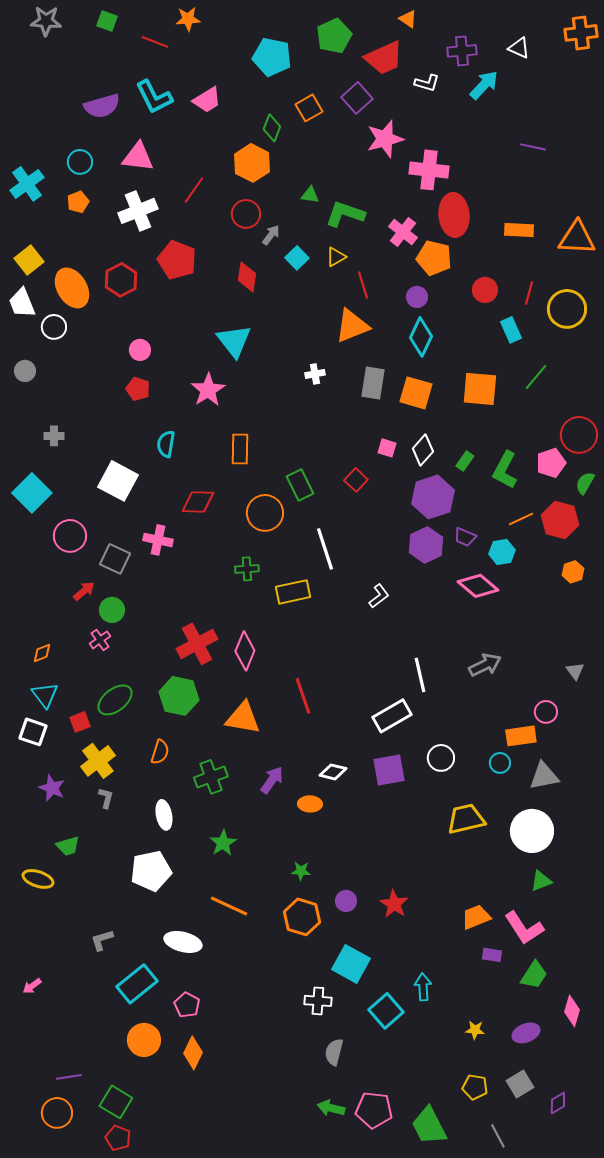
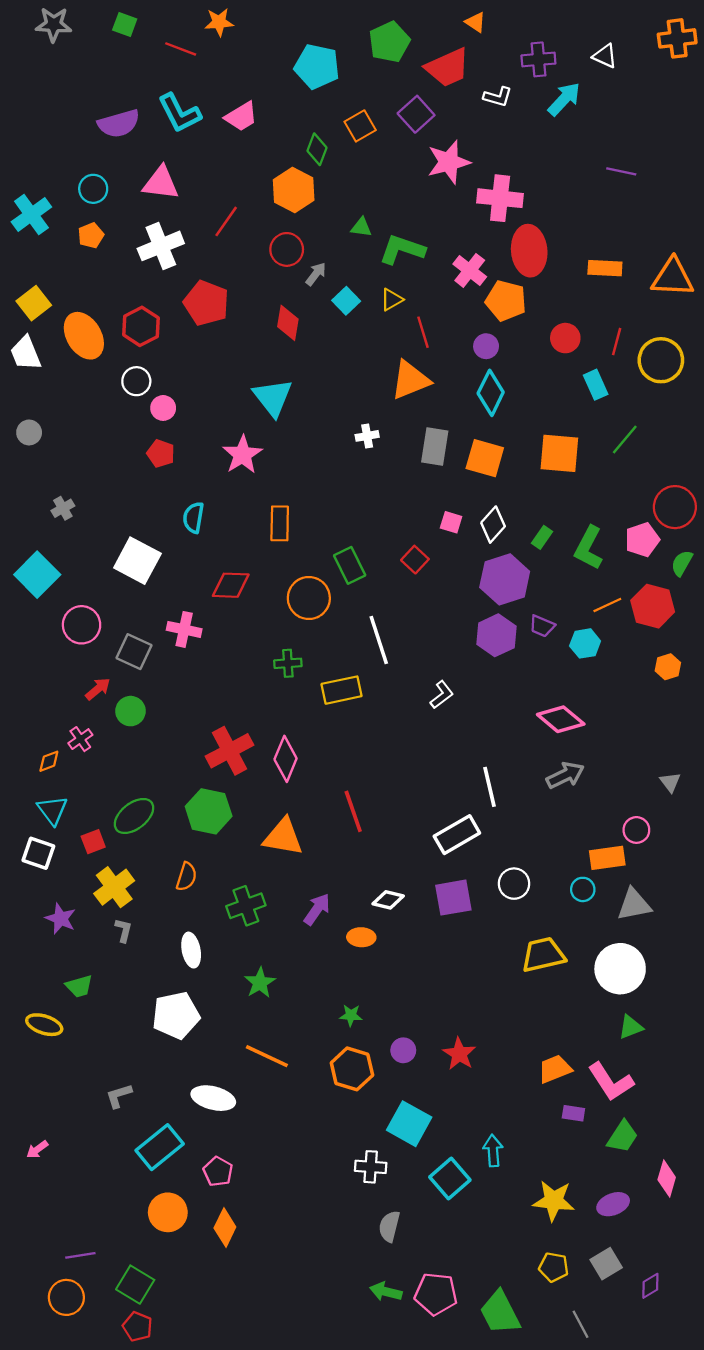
white circle: (54, 327) -> (136, 381), moved
gray cross: (54, 436) -> (63, 508), turned -30
pink diamond: (478, 586) -> (561, 719), moved
pink cross: (100, 640) -> (80, 739), moved
yellow star: (475, 1030) -> (554, 1201), size x1.8

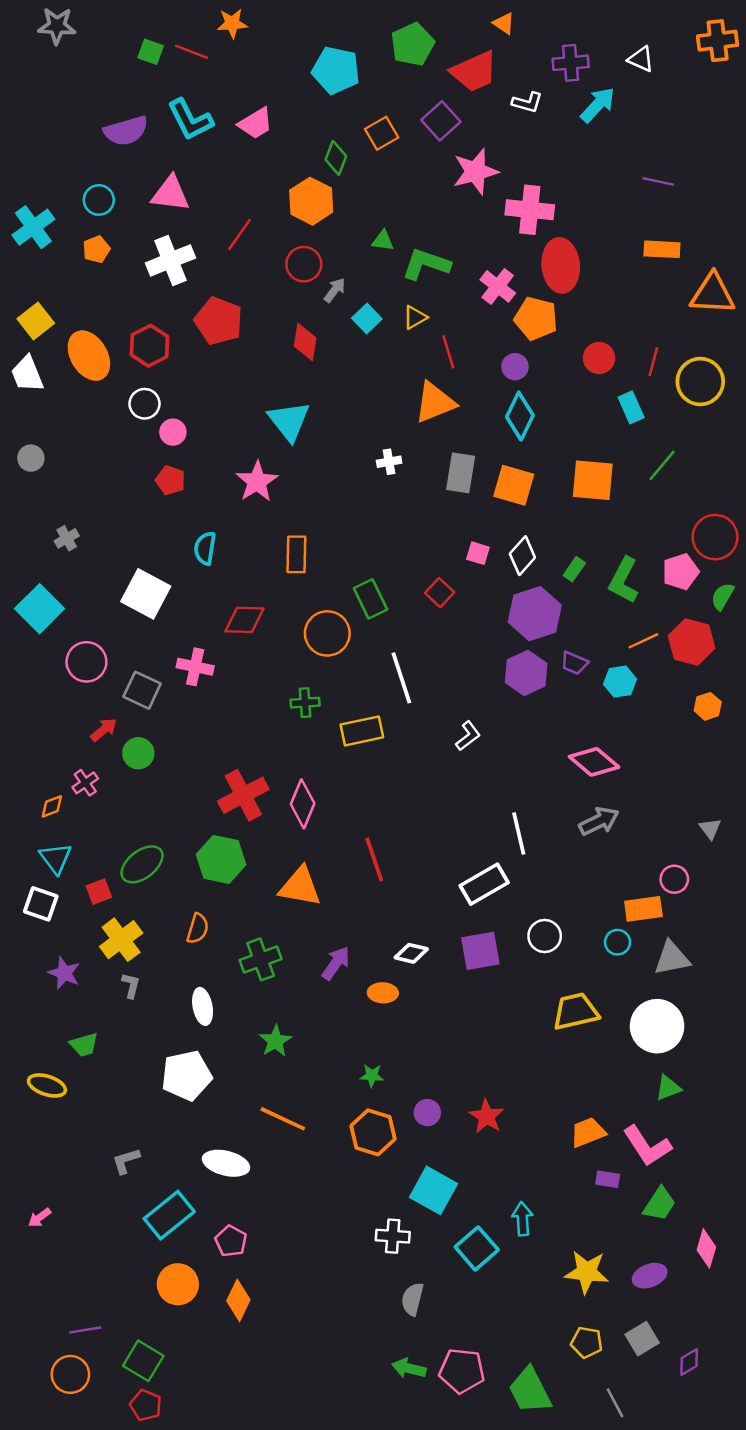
green square: (125, 24) -> (151, 52), moved
orange rectangle: (605, 268) -> (662, 249), moved

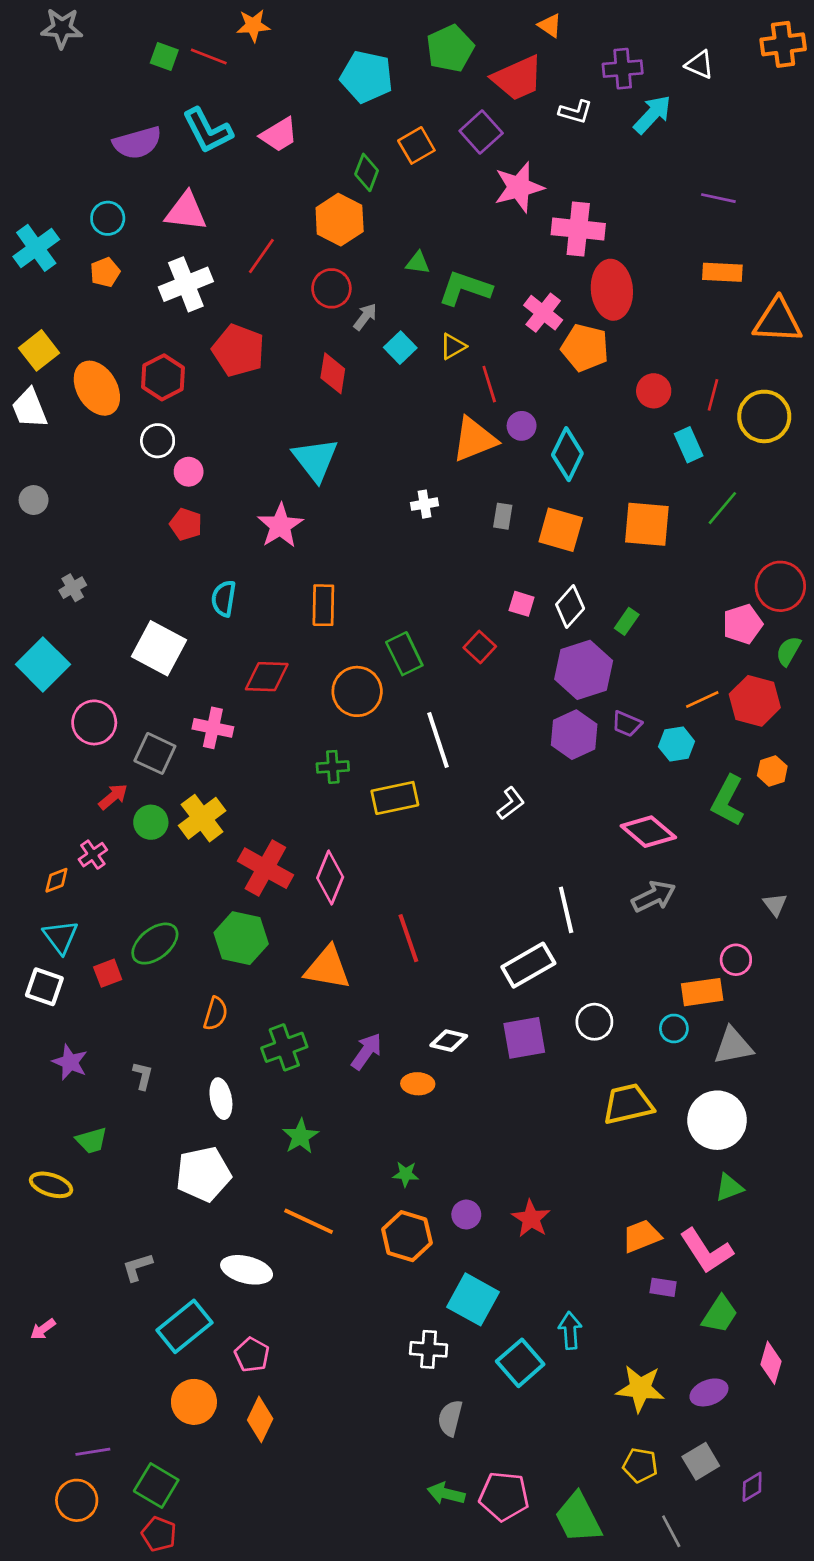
purple circle: (515, 367) -> (522, 426), moved
gray rectangle: (461, 473) -> (503, 516), size x0.6
green L-shape: (624, 580) -> (728, 801), moved
red cross: (243, 795) -> (265, 868), turned -33
yellow cross: (121, 940) -> (202, 818), moved

